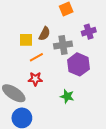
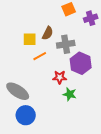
purple cross: (89, 32) -> (91, 18), moved
red star: (35, 79) -> (60, 77), moved

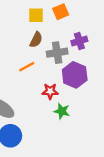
purple cross: (91, 18) -> (79, 41), moved
yellow square: (30, 39) -> (36, 15), moved

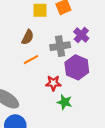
brown semicircle: (36, 40) -> (28, 37), moved
purple cross: (79, 41) -> (81, 35), turned -32

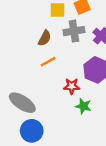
gray cross: (60, 46) -> (74, 31), moved

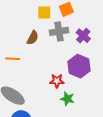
orange line: (48, 62) -> (13, 59), moved, turned 32

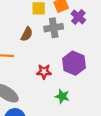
purple cross: (83, 36) -> (78, 17), moved
red star: (57, 81) -> (44, 72), moved

